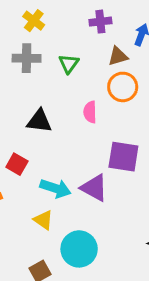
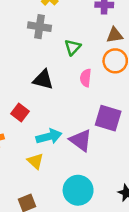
green triangle: (69, 64) -> (73, 47), moved
cyan arrow: (56, 188) -> (49, 137), turned -40
cyan circle: (79, 249) -> (78, 190), moved

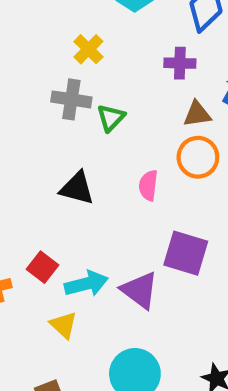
green triangle: (73, 47) -> (111, 118), moved
red square: (20, 112) -> (43, 267), moved

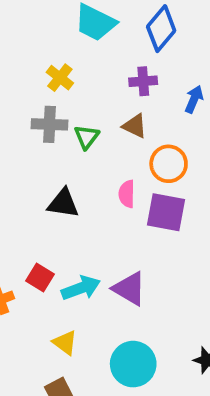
brown triangle: (197, 114) -> (135, 126), moved, turned 40
purple square: (186, 253) -> (166, 212), moved
yellow triangle: (64, 325) -> (65, 343), moved

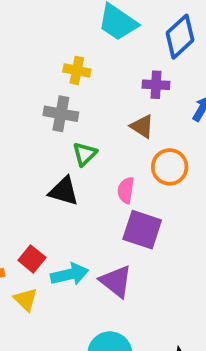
yellow cross: (60, 78) -> (77, 70), turned -35
green triangle: (87, 137) -> (85, 154), moved
purple square: (166, 212) -> (142, 230), moved
yellow triangle: (65, 343) -> (26, 300), moved

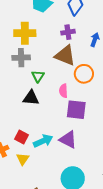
yellow cross: (77, 70) -> (25, 33), size x1.5
brown triangle: (142, 126) -> (65, 55), size x1.6
yellow triangle: (26, 300) -> (23, 159), turned 32

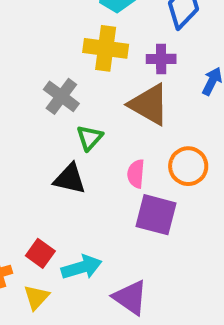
yellow cross: (25, 33) -> (106, 48), moved
gray cross: (21, 58) -> (61, 96), turned 30
orange circle: (84, 74) -> (188, 166), moved
purple triangle: (68, 140) -> (130, 297), moved

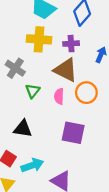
orange circle: (188, 166) -> (86, 93), moved
pink semicircle: (136, 174) -> (59, 96), moved
black triangle: (70, 179) -> (23, 129), moved

